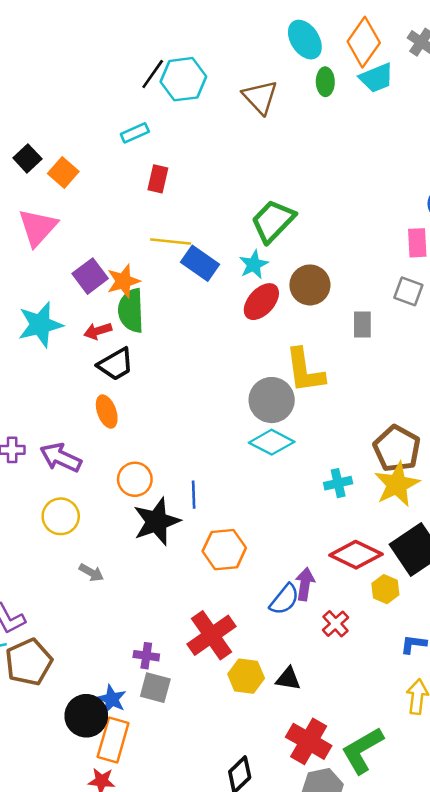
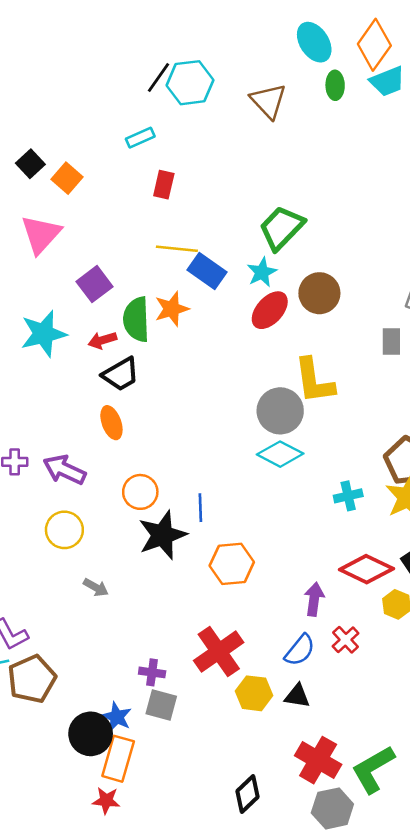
orange star: (123, 281) -> (172, 309), moved
gray rectangle: (362, 325) -> (391, 342), moved
blue semicircle: (284, 599) -> (300, 650), moved

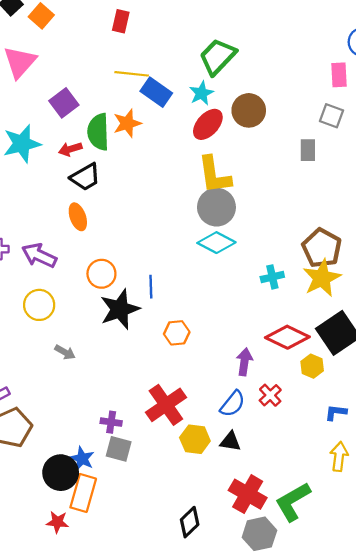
yellow L-shape: (314, 381) -> (214, 175), moved
orange hexagon: (232, 564) -> (177, 333), size x0.7
red star: (106, 801) -> (57, 522), moved

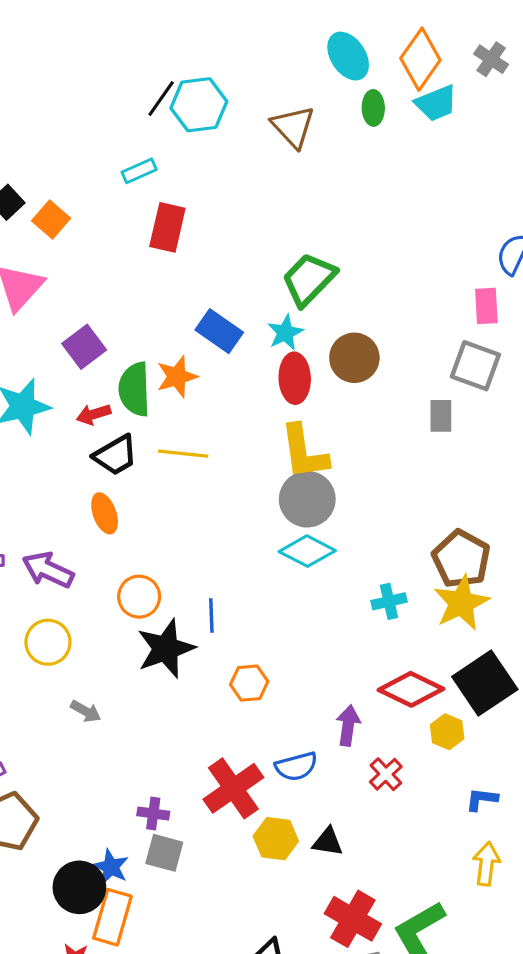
red rectangle: (121, 21) -> (167, 227), size x1.4
yellow line: (132, 74) -> (183, 454), moved
gray square: (331, 116) -> (475, 366), size x1.4
red ellipse: (208, 124) -> (295, 378), turned -44
blue semicircle: (233, 404) -> (296, 766), moved, turned 36

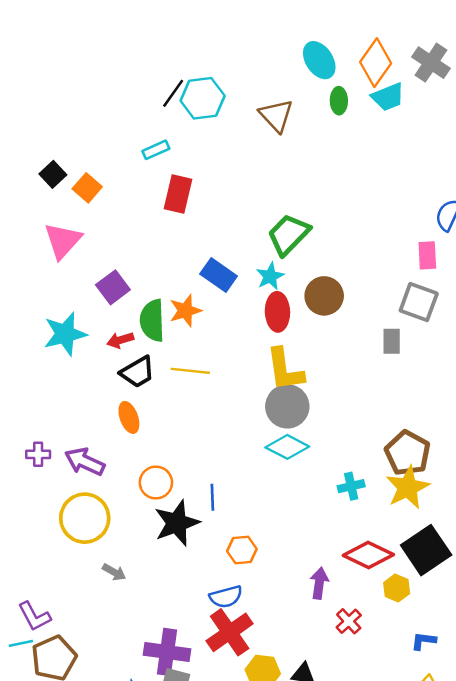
gray cross: (491, 59) -> (431, 63), size x1.4
yellow circle: (48, 642) -> (85, 518), size x1.4
blue semicircle: (296, 766) -> (226, 597), moved
purple cross: (153, 813) -> (167, 652), size x1.8

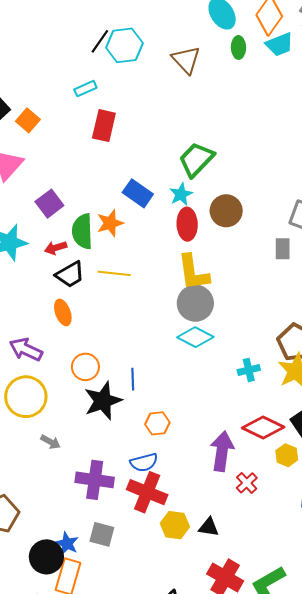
purple arrow: (319, 583) -> (222, 451), size x1.5
red cross: (230, 632) -> (147, 492), turned -33
purple cross: (167, 652) -> (95, 480), moved

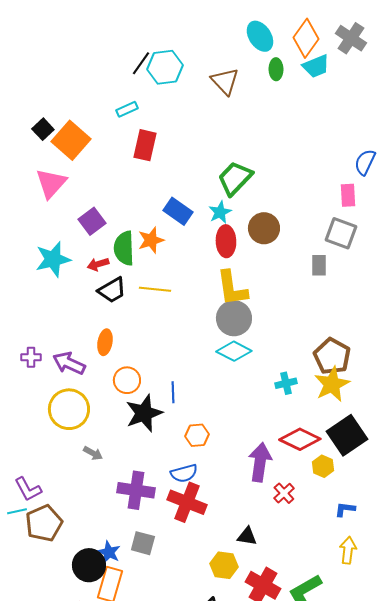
orange square: (28, 120) -> (71, 140), size x1.6
orange ellipse: (63, 312) -> (105, 342), moved, turned 30
yellow hexagon: (175, 525) -> (224, 565), moved

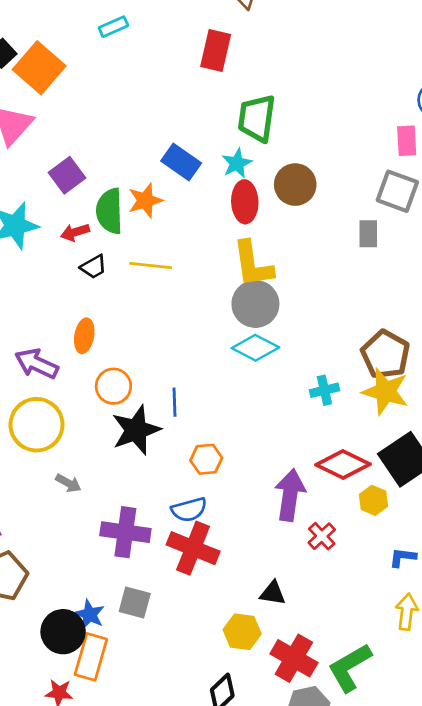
red rectangle: (145, 145) -> (216, 51), moved
green trapezoid: (235, 178) -> (257, 118), turned -36
black trapezoid: (112, 290) -> (94, 267), size x0.7
yellow star: (332, 384) -> (385, 392), turned -30

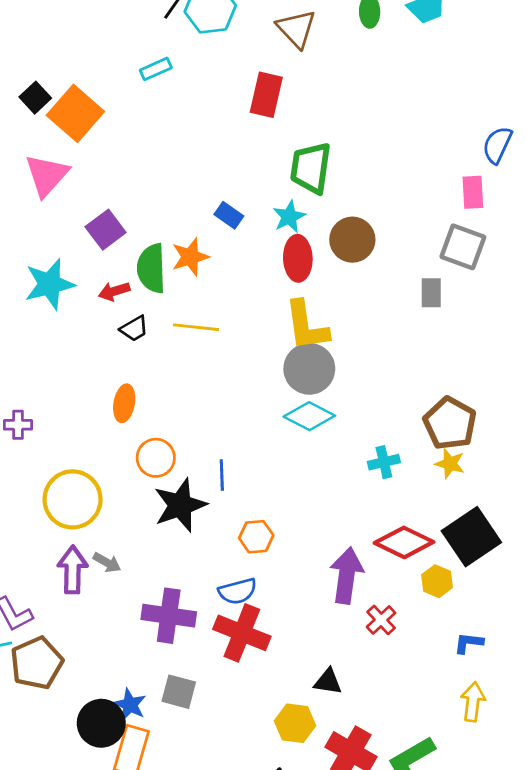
blue rectangle: (181, 162) -> (229, 215), size x0.7
purple arrow: (36, 364) -> (73, 570), moved, turned 66
yellow star: (385, 392) -> (450, 464), size x0.6

